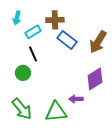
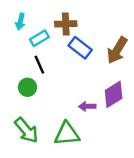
purple arrow: (76, 99) -> (87, 106), moved

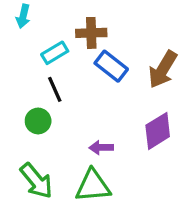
cyan arrow: (20, 22) -> (23, 16), moved
purple arrow: (87, 106) -> (101, 148), moved

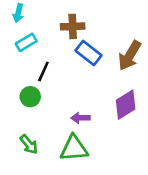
cyan rectangle: (55, 53) -> (26, 42), moved
black line: (55, 89) -> (43, 71), turned 48
green arrow: (36, 181) -> (29, 144), size x0.7

